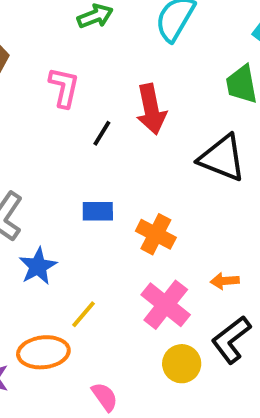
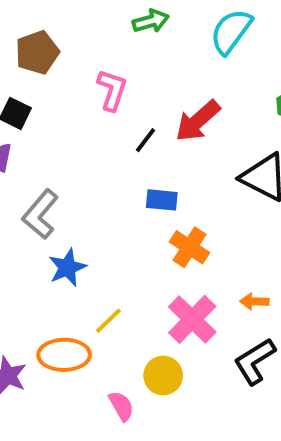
red arrow: (151, 109) -> (198, 121), turned 54
blue rectangle: (98, 211) -> (162, 200), moved
yellow circle: (182, 364) -> (163, 375), moved

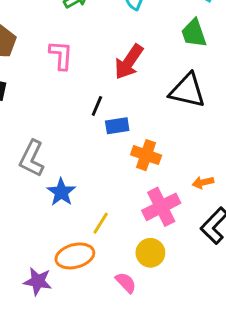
black line: (145, 140) -> (97, 106), moved
pink cross: (192, 319) -> (161, 207), turned 33

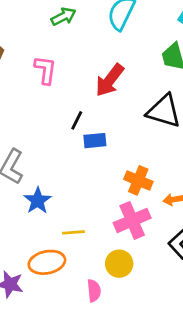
orange cross: (146, 155) -> (138, 180), moved
yellow line: (101, 223) -> (73, 232), turned 50
pink semicircle: (126, 283) -> (94, 291), turned 35

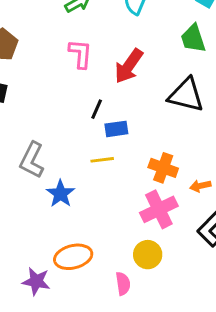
pink L-shape: (45, 70) -> (80, 54), moved
yellow line: (73, 232) -> (102, 160), moved

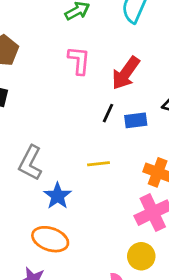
black line: (97, 109) -> (108, 113), moved
blue rectangle: (116, 129) -> (136, 120), moved
orange ellipse: (73, 257) -> (50, 239), moved, turned 32

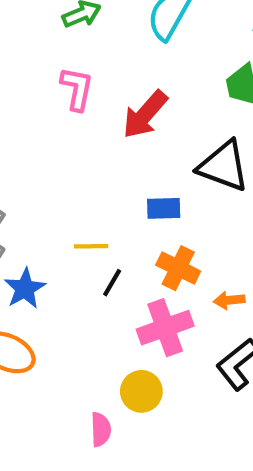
black line: (108, 113) -> (112, 283), moved
blue rectangle: (136, 120) -> (164, 208), moved

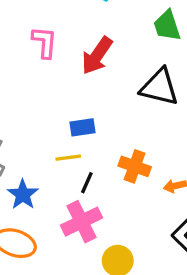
blue rectangle: (164, 208) -> (82, 127), moved
pink cross: (165, 328) -> (82, 222), moved

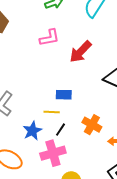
pink L-shape: (45, 42) -> (49, 38), turned 65
blue star: (23, 194) -> (32, 131), moved

